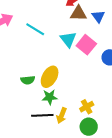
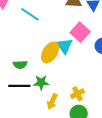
cyan triangle: (68, 39) -> (64, 46), moved
yellow ellipse: (50, 77) -> (50, 52), moved
black line: (42, 115) -> (19, 86), moved

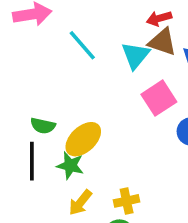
cyan triangle: (64, 46) -> (135, 55), moved
yellow ellipse: (50, 52) -> (83, 139), moved
black line: (19, 86) -> (32, 161), turned 75

